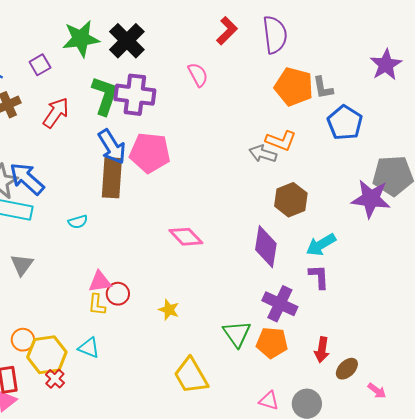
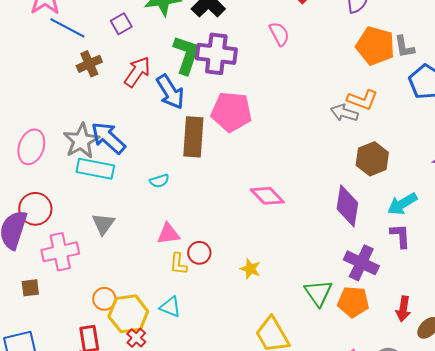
blue arrow: (112, 147) -> (170, 92), moved
pink triangle: (100, 282) -> (168, 234), moved

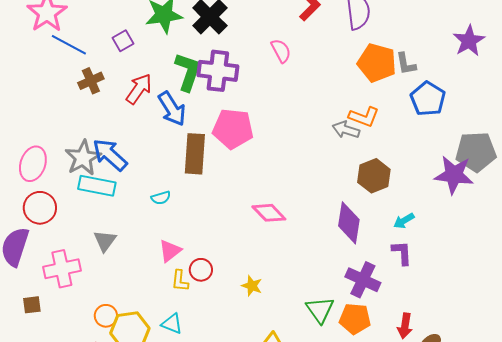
cyan arrow: (402, 204) -> (404, 221), size x0.7
red circle: (35, 209) -> (40, 208), moved
pink triangle: (168, 234) -> (170, 251), turned -30

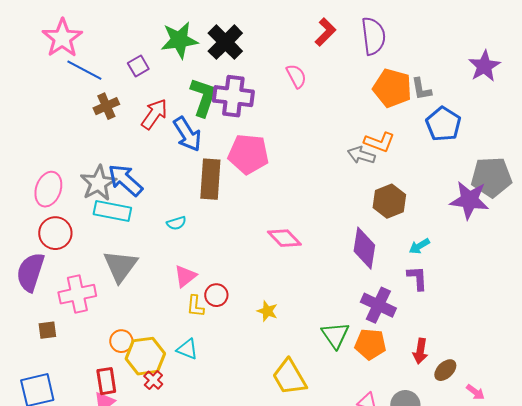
gray triangle: (105, 241) -> (120, 266), size x1.5

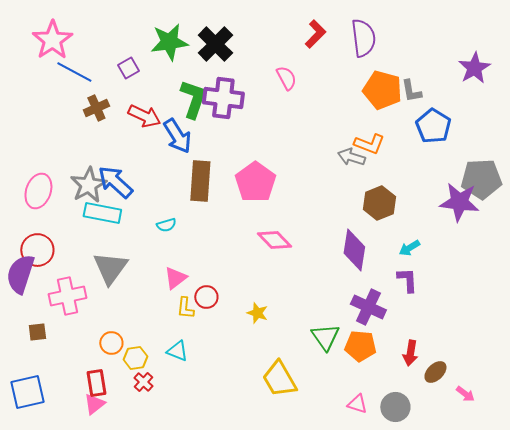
red arrow: (154, 114) -> (144, 116), turned 80
pink pentagon: (248, 154) -> (255, 182), moved, turned 30
red circle: (55, 233) -> (37, 250), moved
yellow hexagon: (145, 356) -> (135, 358), size x0.6

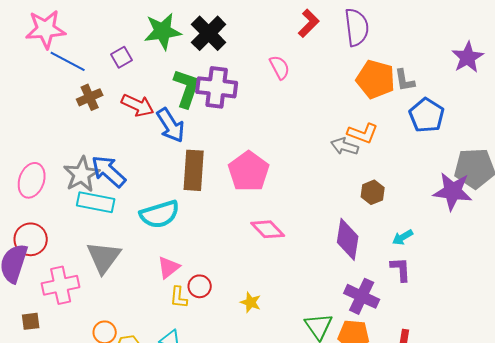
pink star: (52, 40) -> (46, 29), turned 30
brown hexagon: (379, 203) -> (373, 192), size x0.7
cyan semicircle: (166, 225) -> (160, 214), size x2.0

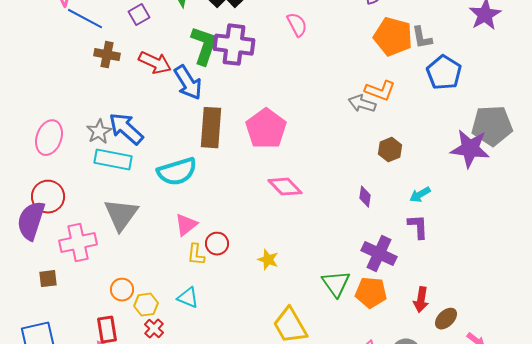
brown cross: (90, 97) -> (107, 55), turned 35
gray star: (82, 174) -> (99, 132), size x0.7
purple diamond: (348, 239) -> (365, 197), size x0.5

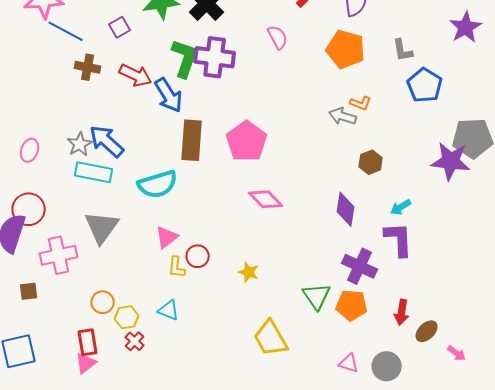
orange pentagon: (393, 37) -> (346, 49), moved
orange L-shape: (380, 91) -> (361, 103), size x0.7
pink ellipse: (49, 138) -> (30, 150), size x0.7
purple diamond: (365, 197) -> (346, 209), size x1.6
purple L-shape: (418, 227) -> (399, 239), size x1.4

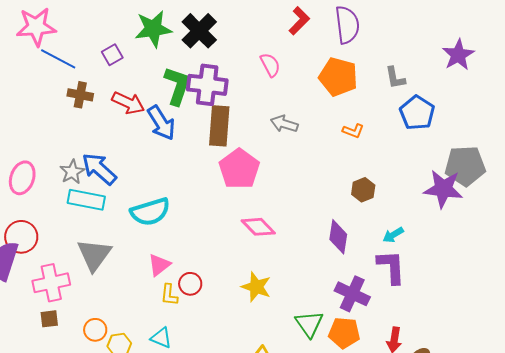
gray arrow: (343, 116) -> (284, 124), moved
brown rectangle: (192, 140) -> (219, 126), moved
pink ellipse: (30, 150) -> (22, 178), size x1.4
yellow star: (249, 272) -> (256, 287), moved, size x1.4
brown square: (29, 291) -> (49, 319), moved

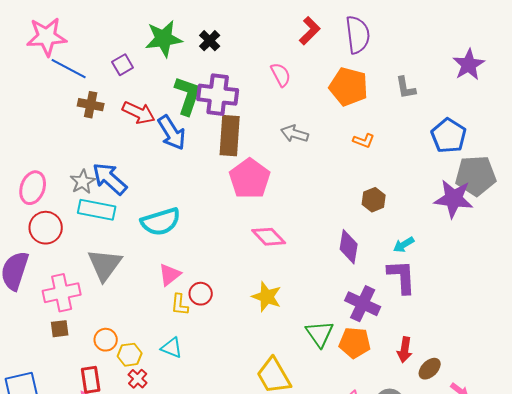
black cross: (199, 31) -> (210, 41), size x0.6
blue pentagon: (417, 113) -> (449, 136), moved
red circle: (21, 237) -> (46, 228), moved

